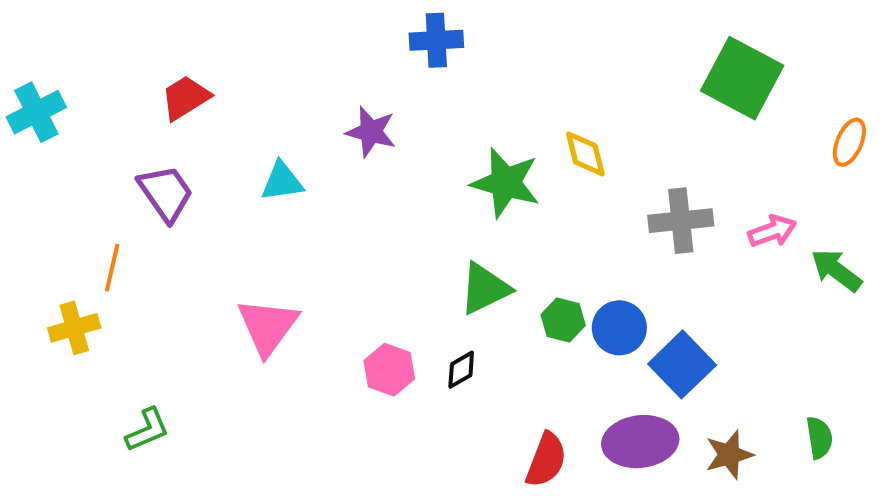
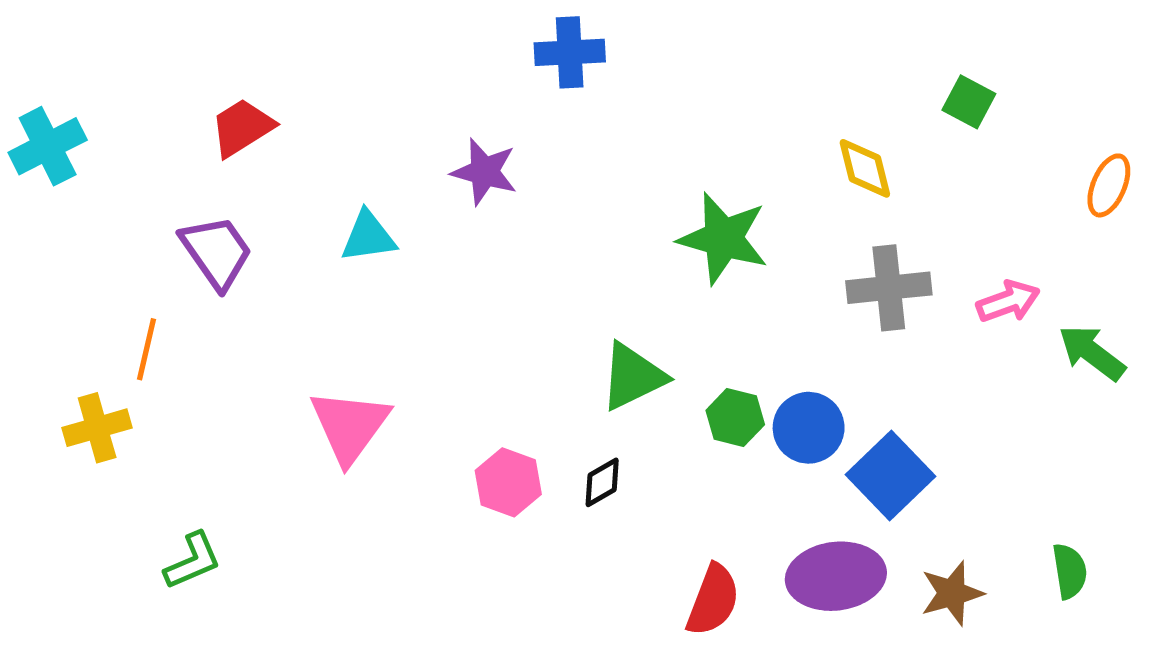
green square: (742, 78) -> (969, 102), size x0.5
yellow diamond: (585, 154) -> (865, 168), moved
green star: (506, 183) -> (723, 238), moved

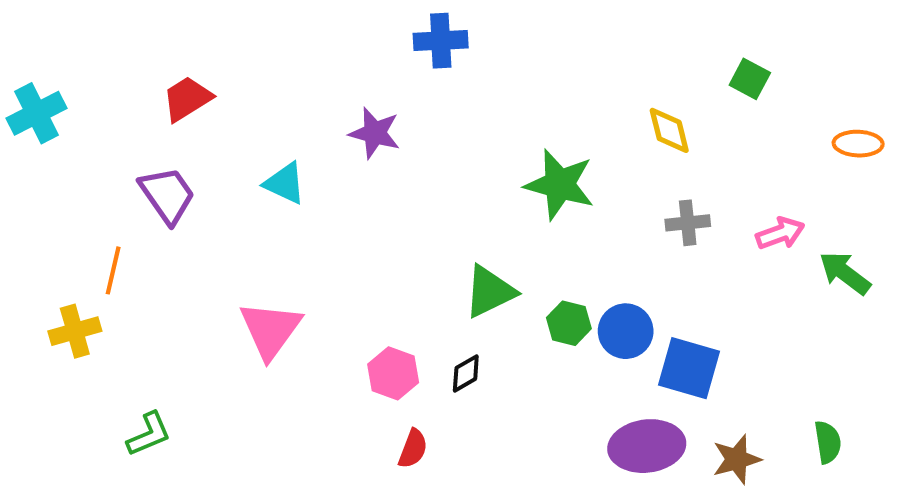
orange ellipse: (1109, 185) -> (858, 144), turned 69
cyan triangle: (368, 237) -> (285, 183), turned 33
gray cross: (889, 288) -> (688, 223), size x0.7
blue square: (890, 476) -> (689, 368), turned -30
red semicircle: (713, 600) -> (413, 449), moved, size x0.7

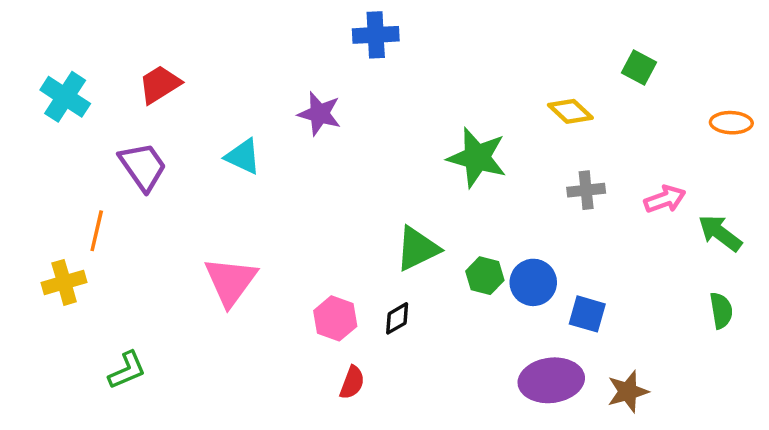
cyan cross: (37, 113) -> (65, 97), moved, turned -30
yellow diamond: (669, 130) -> (570, 111), turned -33
blue square: (689, 368) -> (587, 314), size x0.7
green semicircle: (828, 442) -> (721, 311), moved

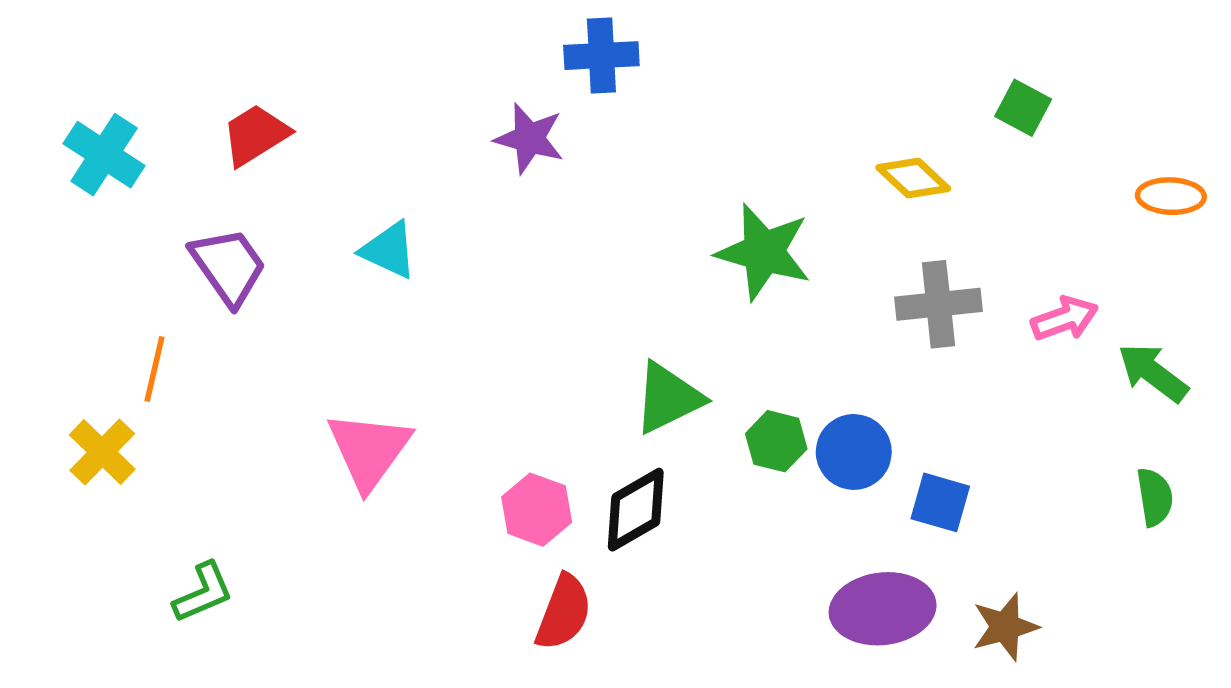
purple star: (319, 114) -> (529, 138), moved
gray cross: (586, 190) -> (938, 304), size x1.4
yellow cross: (64, 282) -> (102, 452), turned -30
black diamond: (397, 318) -> (636, 510), size x1.6
red semicircle: (352, 383) -> (564, 612), size x1.4

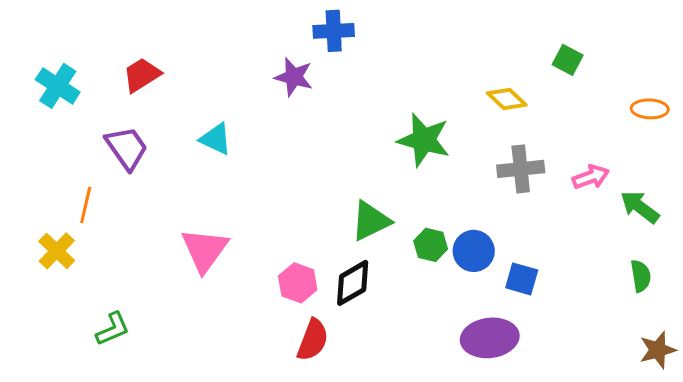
brown star: (1005, 627) -> (658, 350), moved

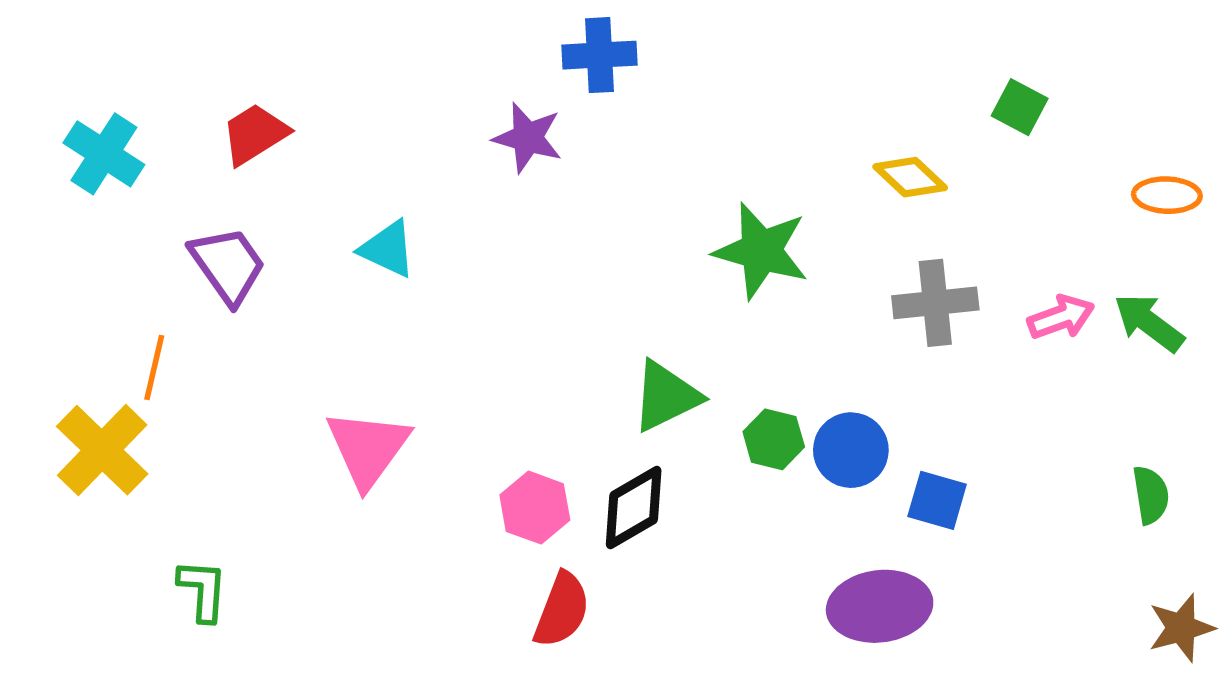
green arrow: (640, 207) -> (1149, 323), moved
yellow cross: (57, 251) -> (102, 450), size x1.4
green L-shape: (113, 329) -> (203, 590), turned -63

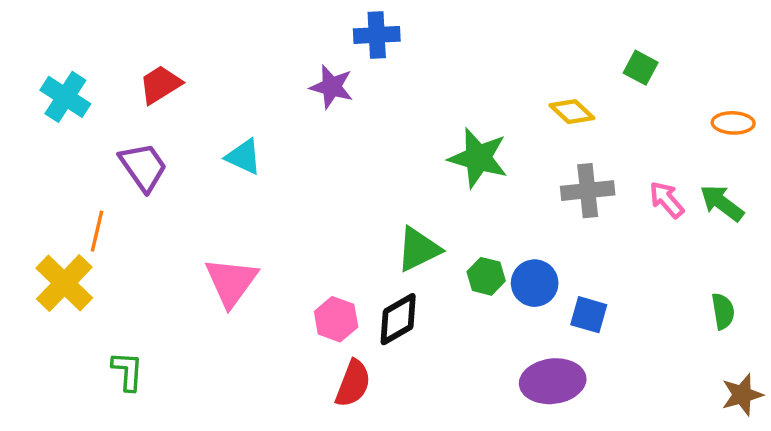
pink arrow: (1061, 317) -> (667, 200), turned -111

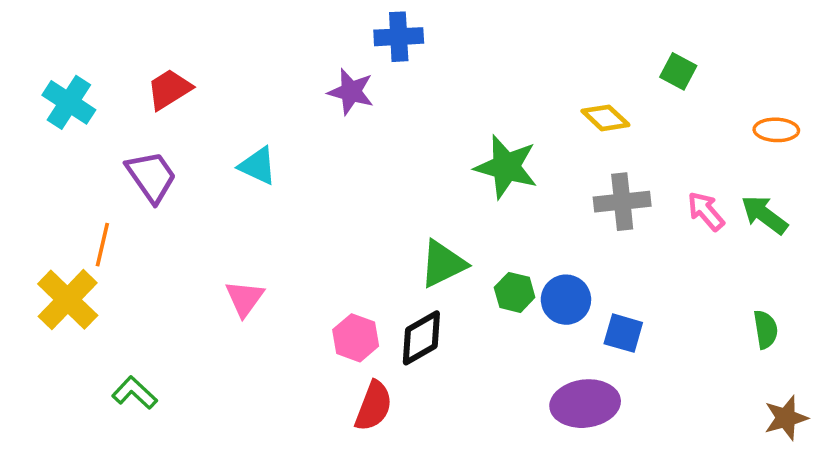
pink triangle: (231, 282) -> (245, 298), size x0.7
green L-shape: (127, 371) -> (135, 393), turned -51

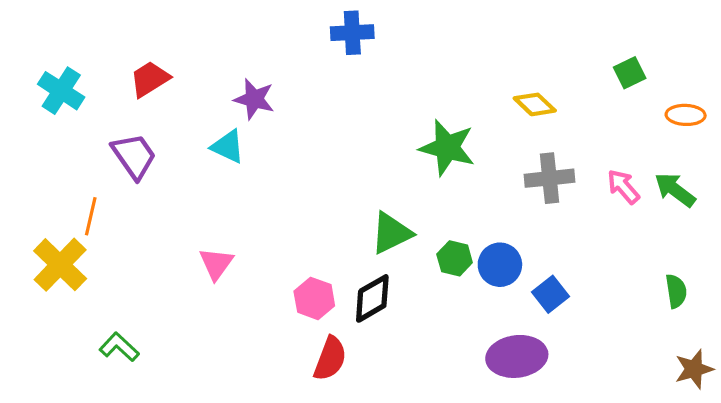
green square: (678, 71) -> (630, 73), moved, turned 36
purple star: (351, 92) -> (254, 99), moved
blue square: (623, 333) -> (551, 294), turned 36

